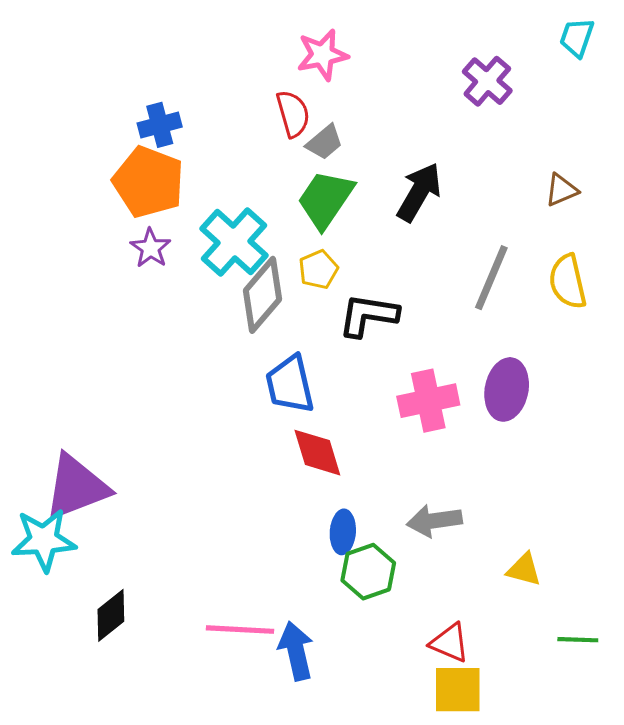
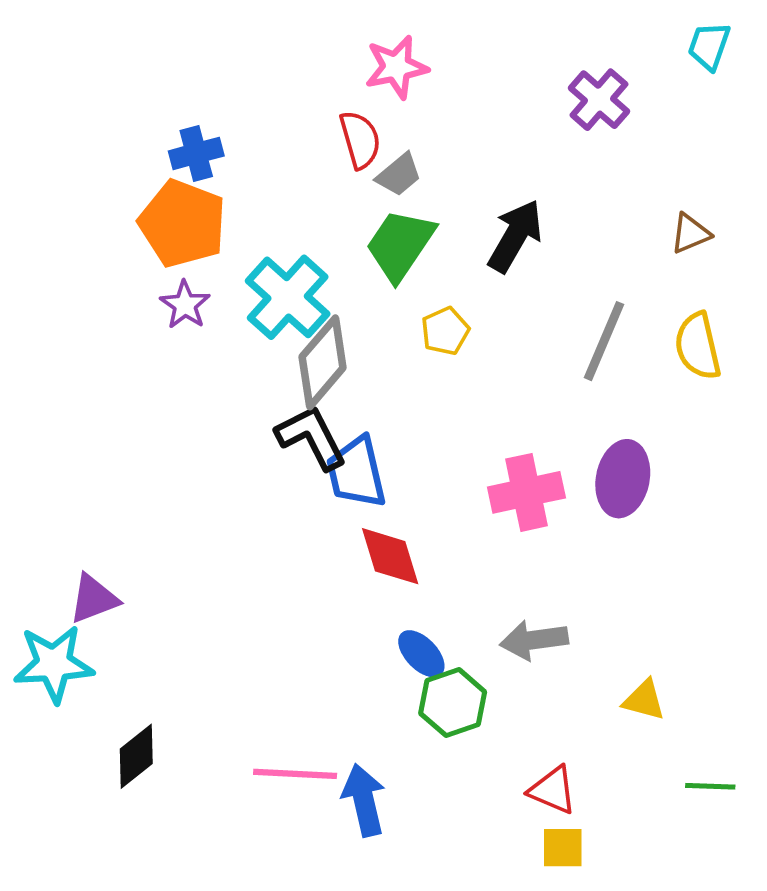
yellow pentagon: (318, 269) -> (445, 331), moved
black L-shape: (368, 315) -> (311, 437), moved, turned 54
purple triangle: (76, 487) -> (94, 599), size x0.6
blue ellipse: (343, 532) -> (421, 654), turned -48
yellow square: (458, 690) -> (563, 848), size x0.7

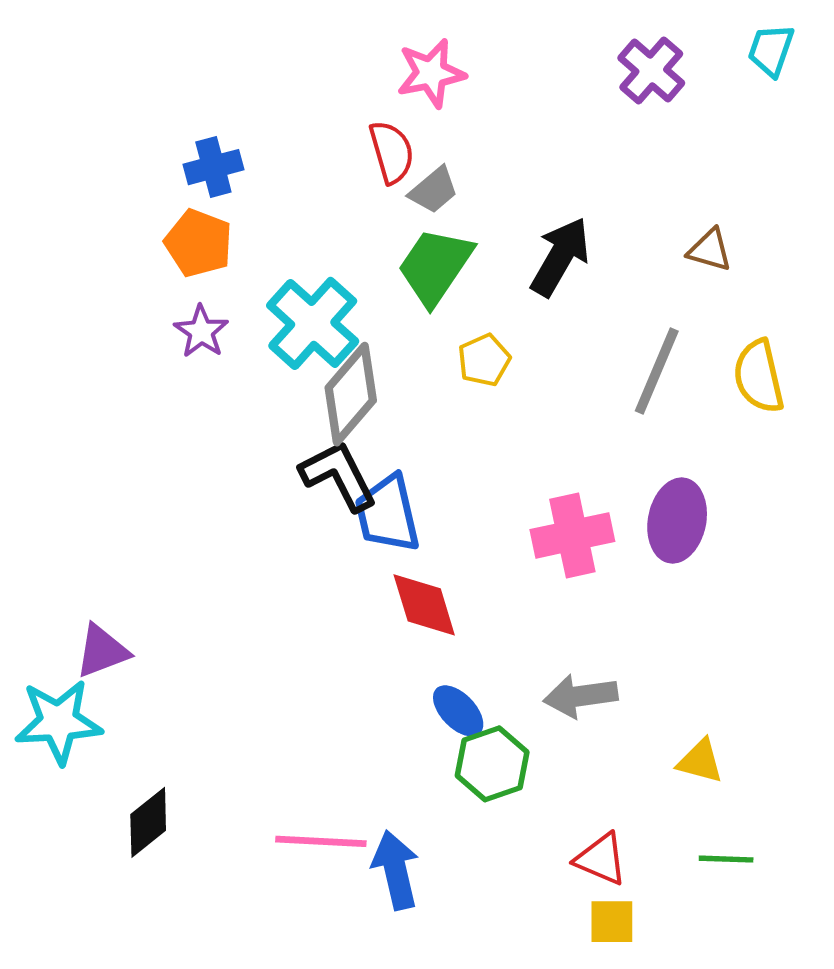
purple cross: (599, 100) -> (651, 71), moved
orange pentagon: (182, 223) -> (198, 243), size x0.7
brown triangle: (690, 233) -> (710, 250), moved, turned 39
green line: (710, 786) -> (726, 859), moved

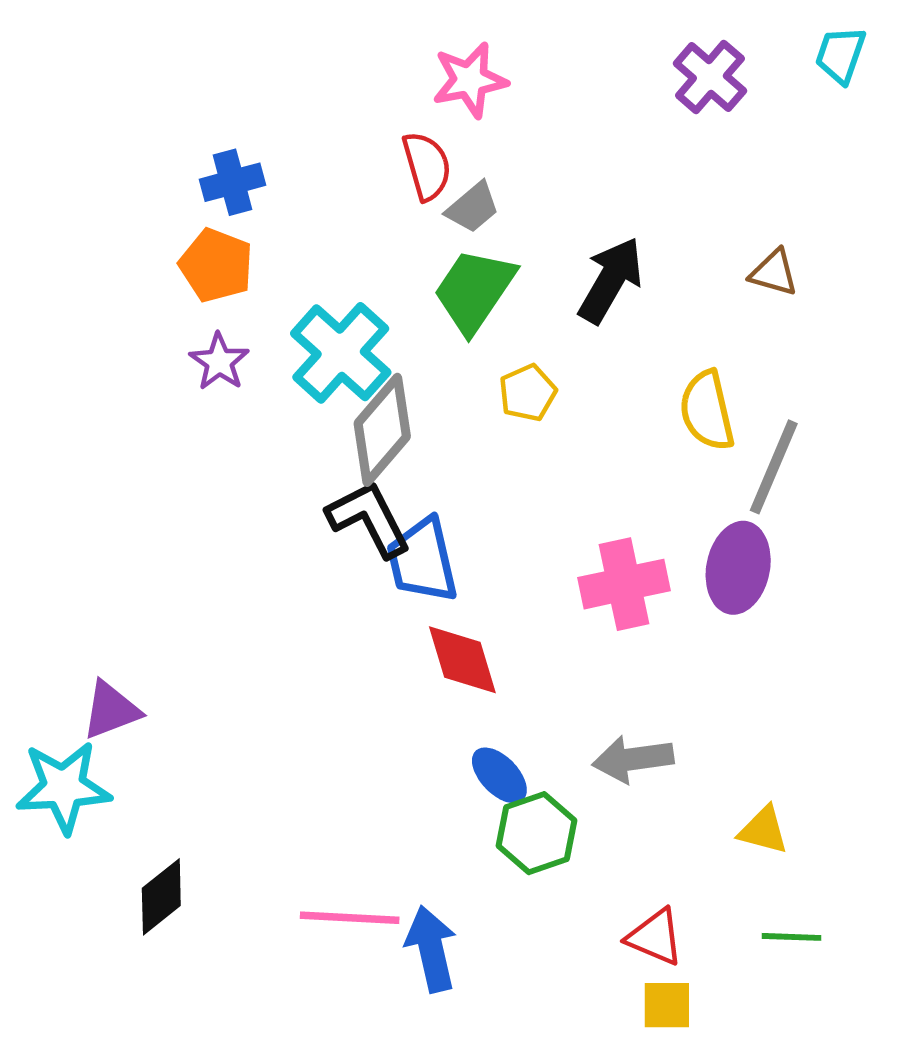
gray line: (657, 371) -> (774, 467), moved
yellow semicircle: (759, 376) -> (707, 411), moved

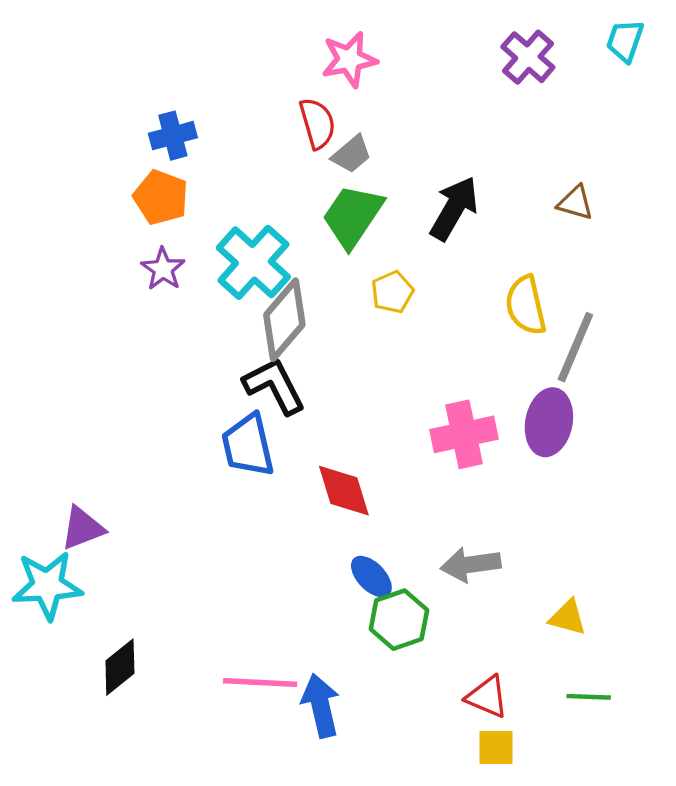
blue trapezoid: (422, 560) -> (248, 445), moved

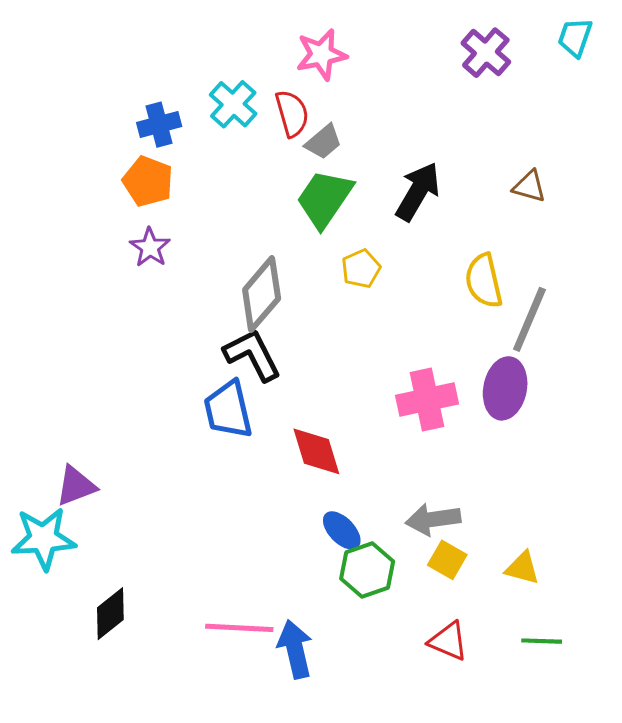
cyan cross: (253, 262) -> (233, 104), moved, size x0.7
yellow square: (496, 748) -> (447, 560), moved, turned 30

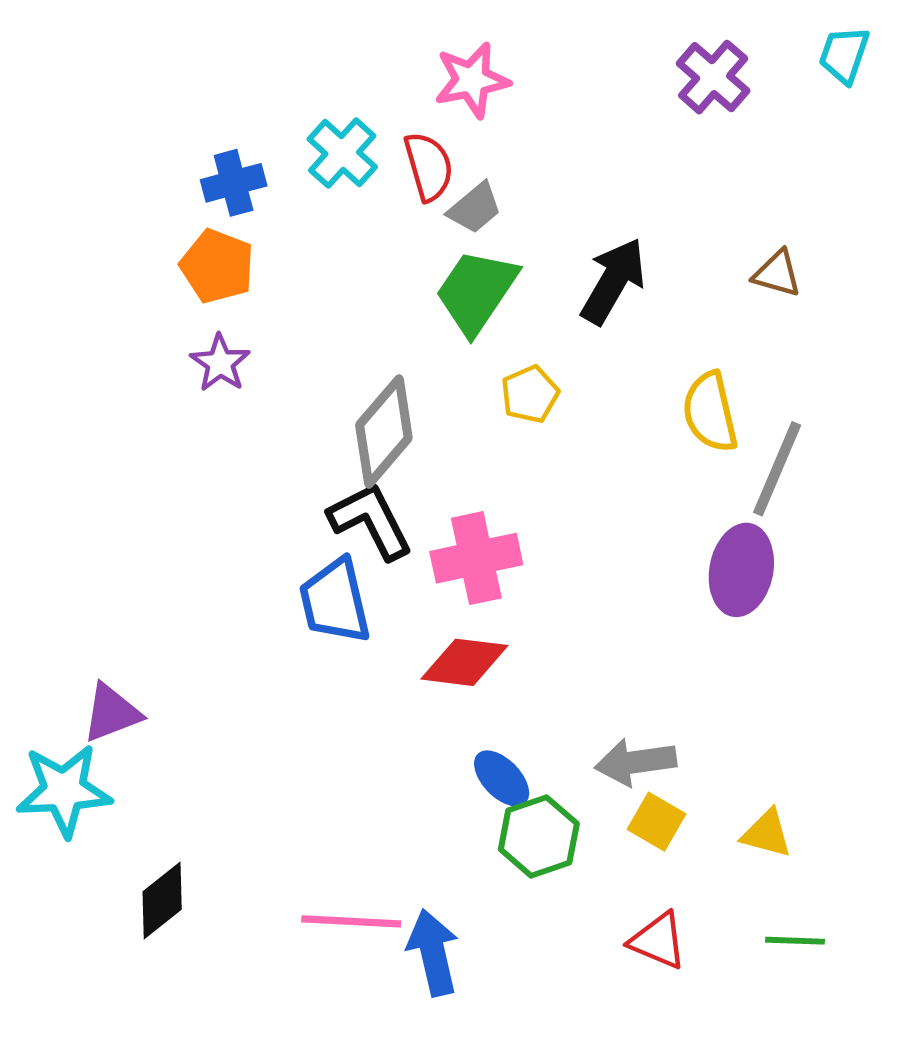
pink cross: (427, 400) -> (476, 558), moved
red diamond: (316, 451) -> (464, 662), turned -66

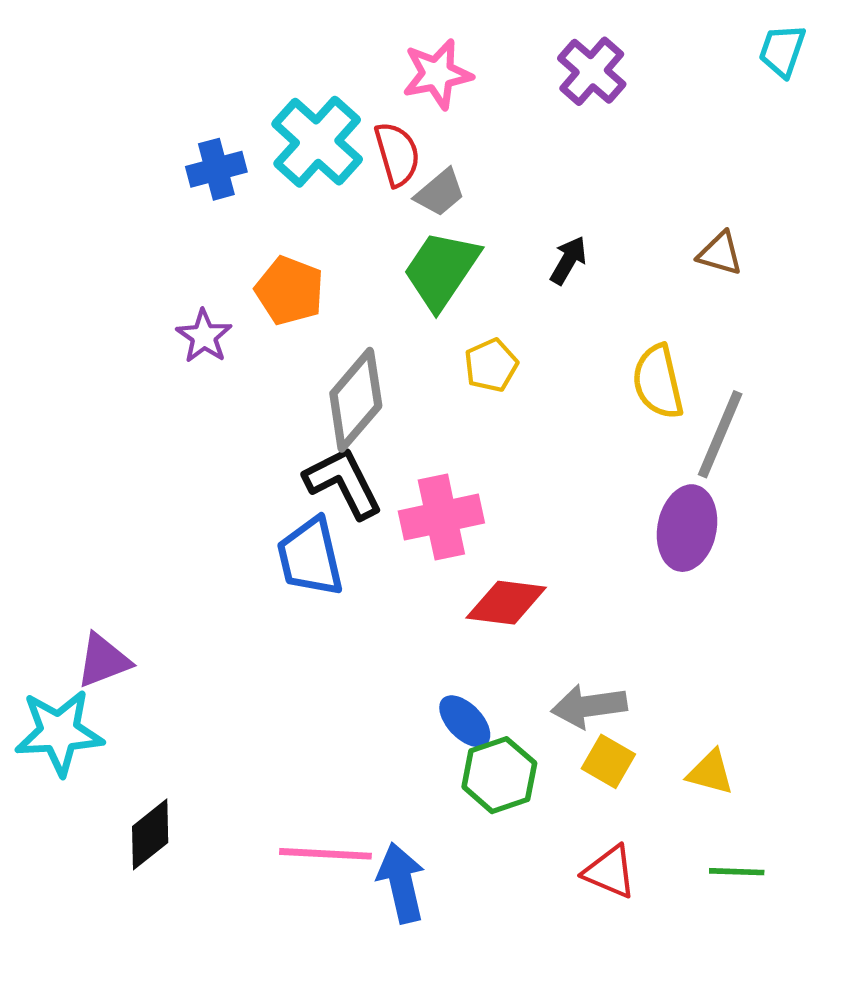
purple cross: (713, 77) -> (592, 71), moved
cyan cross: (342, 153) -> (317, 142), size x1.4
orange pentagon: (217, 266) -> (290, 291), moved
black arrow: (613, 281) -> (568, 260), size x0.6
red diamond: (464, 662) -> (506, 603), moved

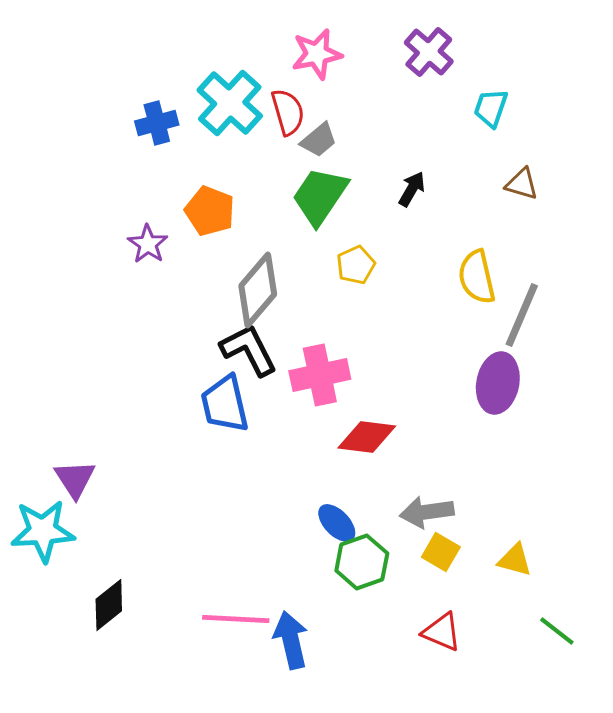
cyan trapezoid: (782, 51) -> (491, 108), moved
purple triangle: (103, 661) -> (75, 479), turned -42
green line: (737, 872) -> (557, 631), moved, turned 36

